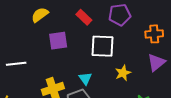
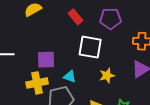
purple square: (58, 41) -> (46, 60), moved
cyan triangle: (85, 79) -> (70, 77), turned -40

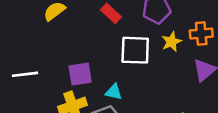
yellow star: (107, 76) -> (171, 42), moved

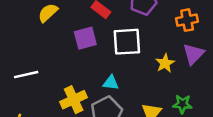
yellow star: (171, 42) -> (165, 63), moved
purple square: (80, 74) -> (85, 38), moved

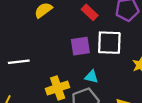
purple square: (85, 38) -> (80, 46), moved

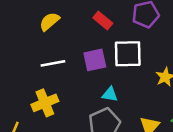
white line: (19, 62) -> (53, 63), moved
yellow cross: (58, 88) -> (45, 103), moved

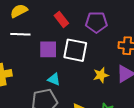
white line: (53, 63) -> (20, 34), moved

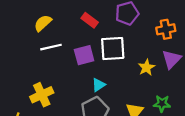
cyan triangle: (54, 79) -> (99, 85), turned -40

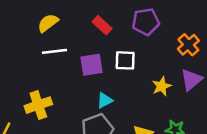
orange cross: (166, 29) -> (188, 45), turned -36
white square: (113, 49) -> (125, 60), size x0.7

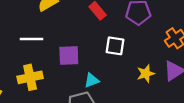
white line: (54, 51) -> (32, 39), moved
purple square: (91, 65) -> (69, 56), moved

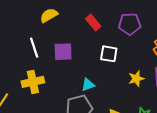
white line: (32, 39) -> (34, 48), turned 72
purple square: (69, 56) -> (63, 52), moved

